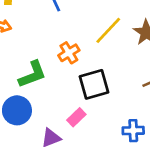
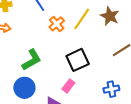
orange cross: (69, 53) -> (57, 24), moved

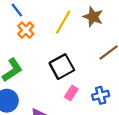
orange cross: (57, 24) -> (26, 30), moved
pink rectangle: (68, 86) -> (71, 93), moved

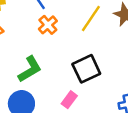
pink rectangle: (71, 93) -> (69, 100), moved

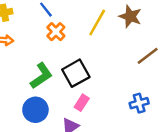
black square: (86, 69) -> (76, 73), moved

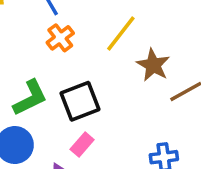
brown star: (130, 16) -> (153, 65), moved

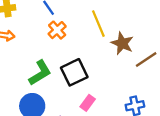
yellow line: (121, 33) -> (98, 24), turned -56
pink rectangle: (82, 145) -> (88, 103), moved

